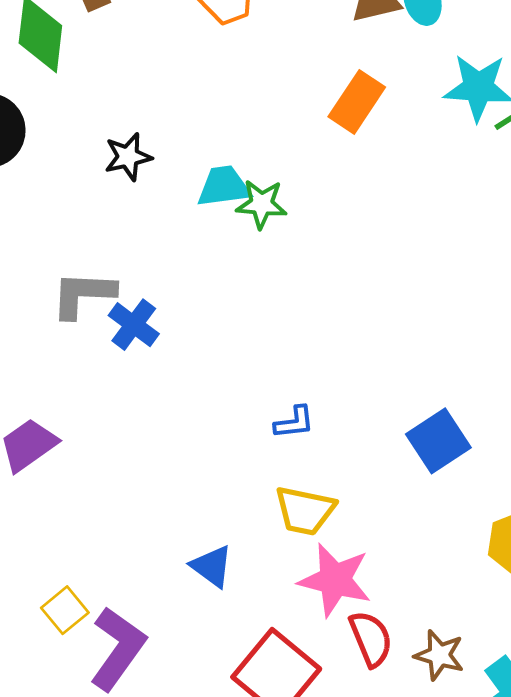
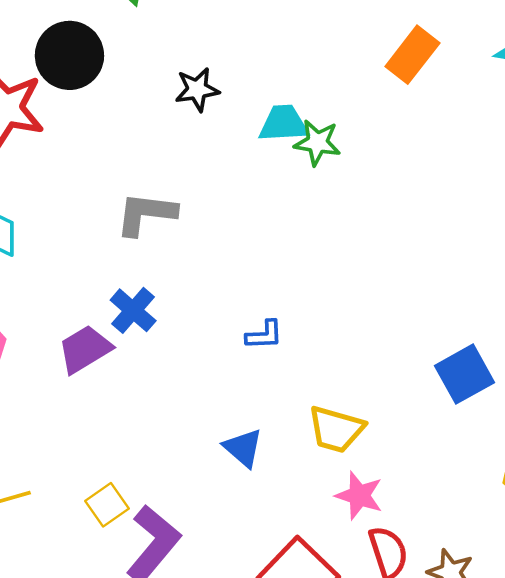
blue cross: (134, 325) -> (133, 310), moved
blue L-shape: (294, 422) -> (264, 335), moved
blue triangle: (212, 566) -> (243, 448), moved
pink star: (335, 580) -> (359, 495), size x0.7

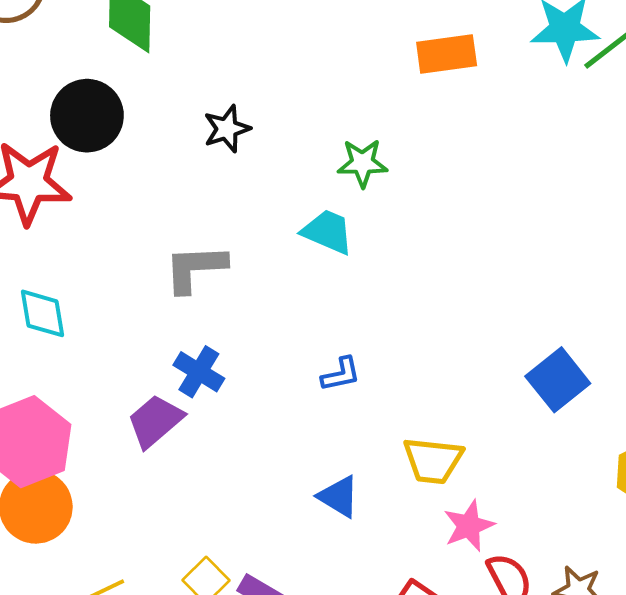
orange rectangle: (412, 55) -> (447, 54), turned 54
cyan trapezoid: (284, 124) -> (328, 232), moved, turned 36
pink star: (359, 495) -> (469, 526), turned -30

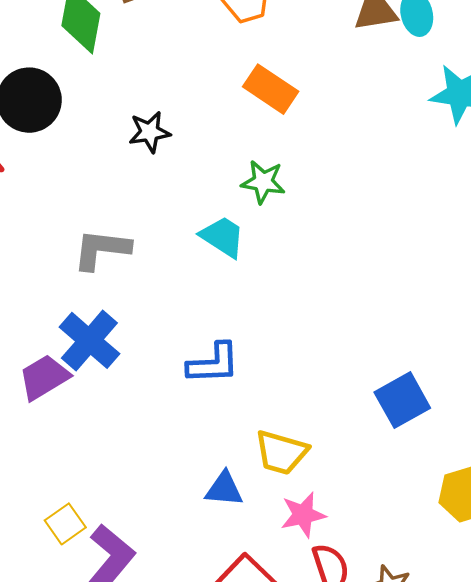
orange rectangle: (447, 54) -> (271, 89), moved, turned 32
blue cross: (199, 372) -> (89, 340), size x1.4
blue L-shape: (341, 374) -> (213, 363), size x1.5
blue triangle: (339, 496) -> (224, 489), moved, turned -36

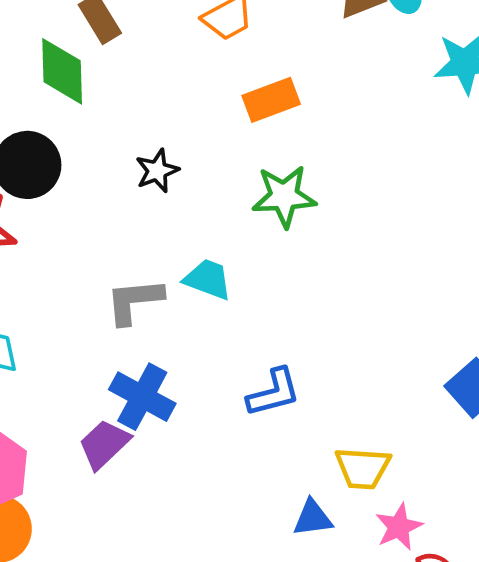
orange rectangle: (271, 89) -> (271, 100), turned -42
green star: (263, 182) -> (284, 196), size x1.4
cyan trapezoid: (223, 237) -> (208, 279), moved

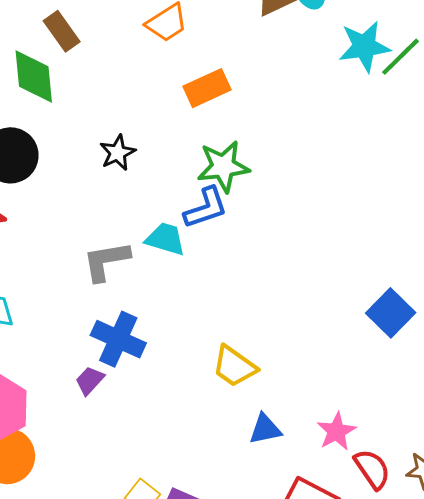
blue L-shape: (274, 393) -> (206, 208), moved
purple trapezoid: (104, 444) -> (90, 380), size x0.7
yellow trapezoid: (363, 468) -> (234, 366), moved, turned 36

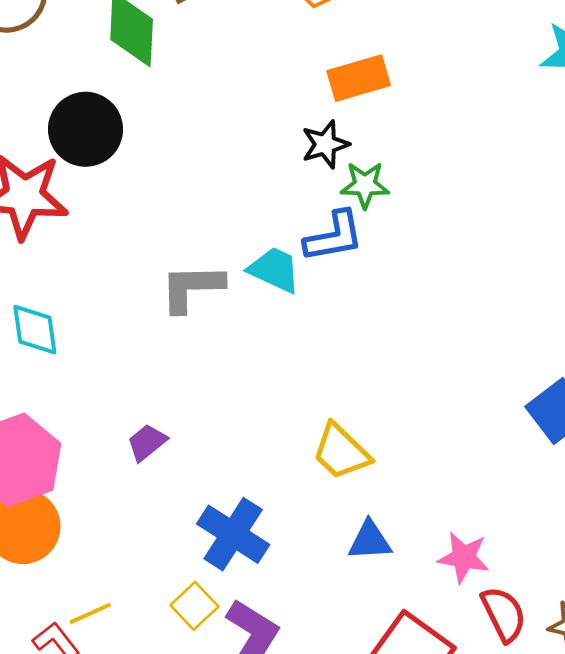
black star: (117, 153) -> (325, 144), moved
green star: (223, 166) -> (365, 185), size x0.7
blue cross: (118, 339) -> (233, 534), moved
pink star: (336, 431) -> (464, 557), turned 30

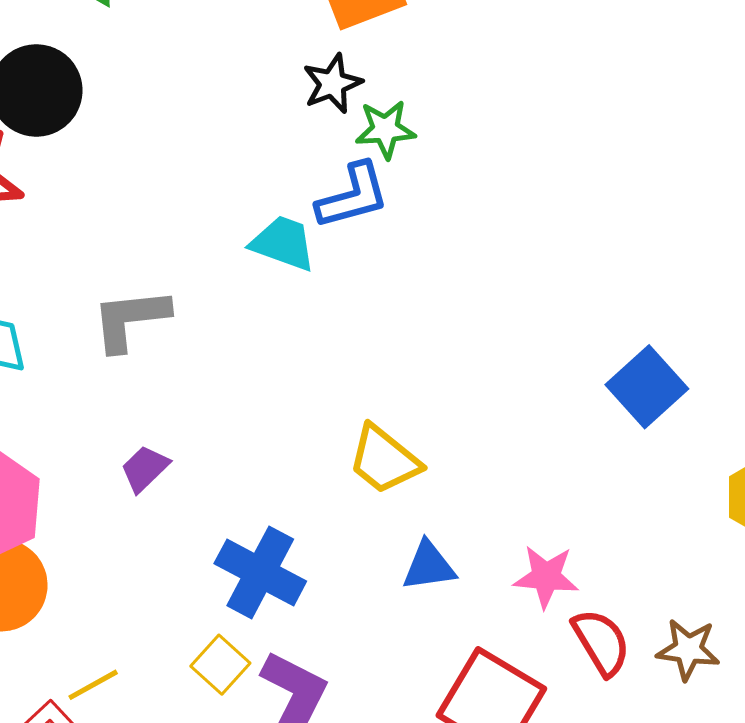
gray L-shape: (192, 288) -> (130, 319), moved

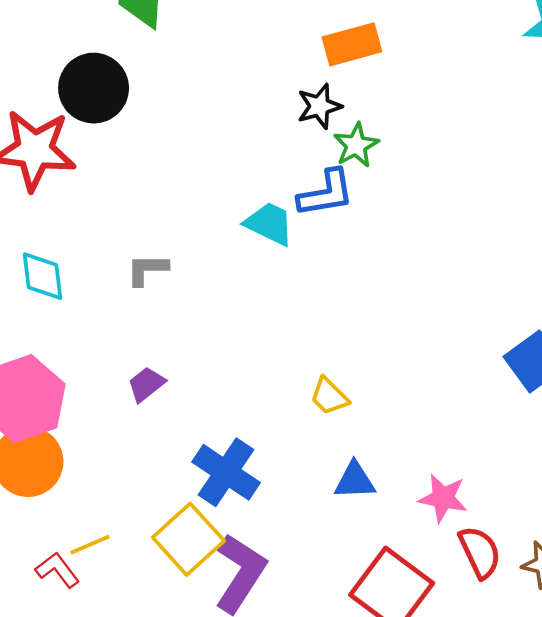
green star: (385, 129) -> (356, 145), turned -30
gray L-shape: (130, 319) -> (147, 270), size x0.7
yellow trapezoid: (384, 460) -> (329, 396), size x0.7
yellow square: (220, 665) -> (188, 539), size x1.6

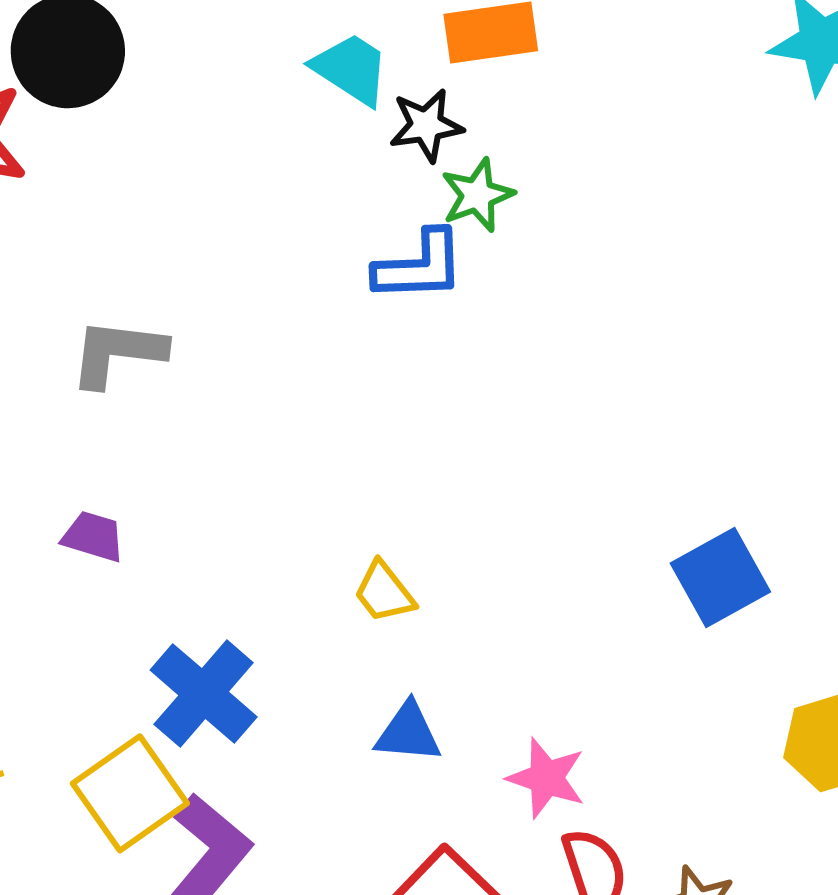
cyan trapezoid: (269, 224) -> (351, 69), moved
gray L-shape: (147, 270) -> (118, 353), size x1.4
purple trapezoid: (146, 384) -> (93, 536), turned 48

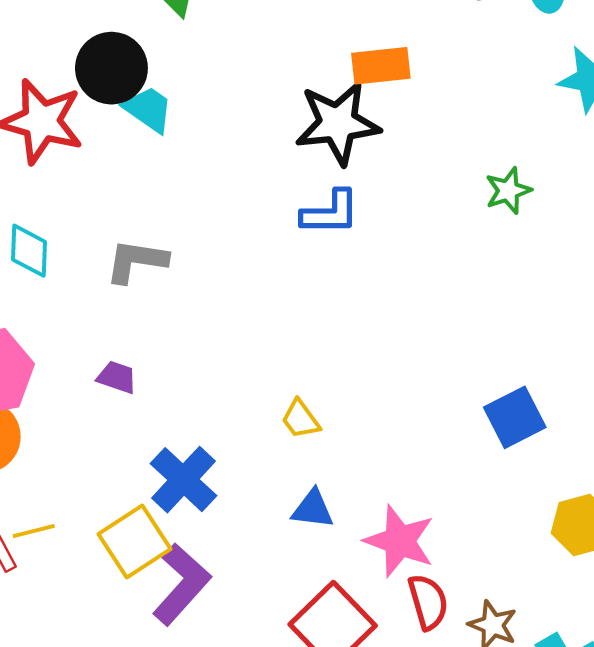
cyan trapezoid: (351, 69) -> (148, 109), moved
black star: (426, 125) -> (338, 123), size x1.8
green star: (477, 195) -> (508, 191), moved
pink star: (546, 778) -> (400, 541), size x1.4

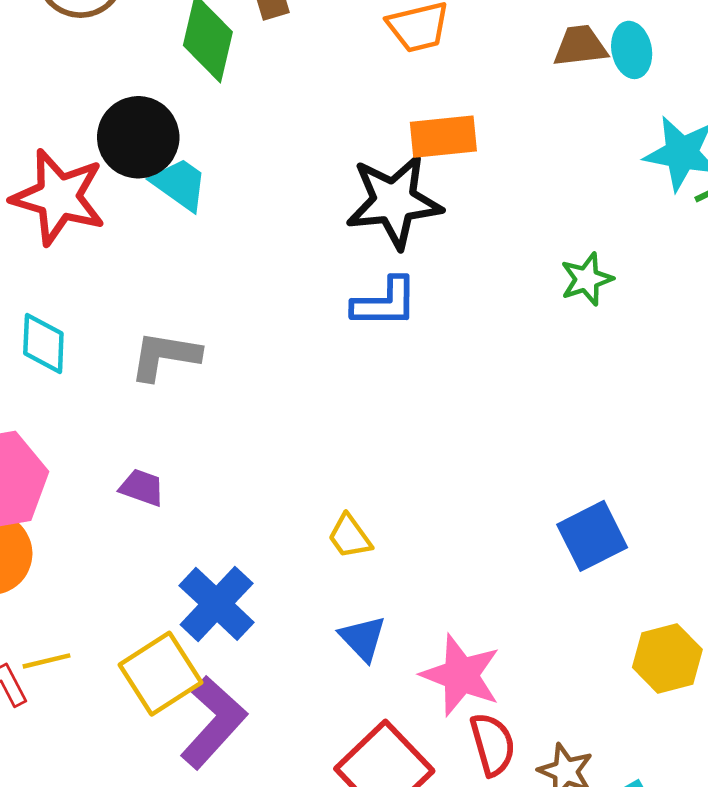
blue triangle: (313, 509) -> (363, 638), turned 39

